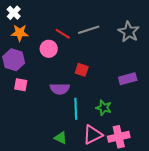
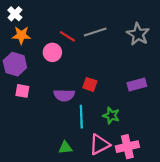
red square: (82, 70) -> (90, 84), moved
green triangle: (61, 138) -> (65, 148), turned -32

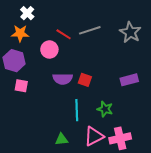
white cross: (15, 14) -> (27, 13), moved
purple semicircle: (64, 95) -> (63, 79), moved

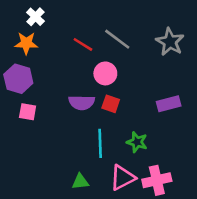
gray line: (90, 30) -> (117, 39), turned 55
pink circle: (49, 49) -> (105, 73), moved

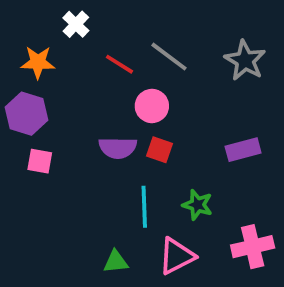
white cross: (35, 17) -> (76, 24), moved
pink cross: (157, 180) -> (253, 247), moved

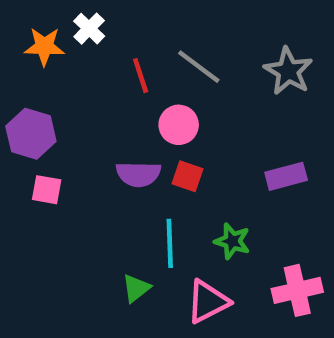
orange star: (38, 62) -> (44, 46), moved
red line: (120, 64) -> (141, 76), turned 40
green triangle: (116, 262) -> (136, 288), moved, turned -32

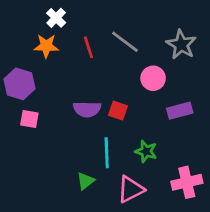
orange star: (44, 46) -> (46, 46), moved
pink circle: (179, 125) -> (153, 78), moved

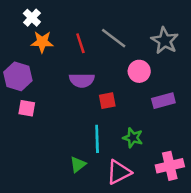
white cross: (56, 18) -> (32, 18), moved
purple semicircle: (87, 109) -> (82, 80), moved
red square: (118, 111) -> (107, 101), turned -30

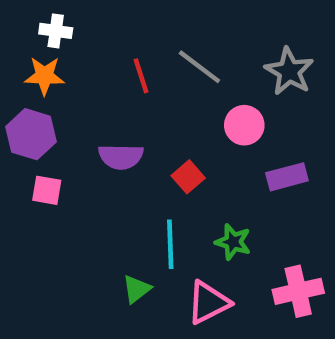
white cross: (32, 18) -> (56, 31), turned -36
orange star: (42, 42) -> (44, 76), moved
purple semicircle: (82, 80) -> (121, 157), moved
red square: (107, 101) -> (188, 177), turned -30

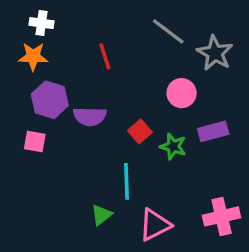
gray line: (199, 67) -> (168, 31), moved
purple hexagon: (31, 134) -> (50, 100), moved
green star: (233, 242) -> (173, 146), moved

